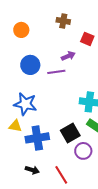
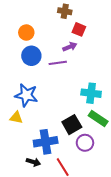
orange circle: (21, 30) -> (26, 33), moved
red square: (87, 39) -> (79, 29), moved
blue cross: (37, 138) -> (46, 142), moved

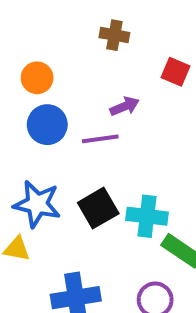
red square: (79, 29) -> (175, 72), moved
cyan cross: (91, 93) -> (147, 216), moved
black square: (72, 125) -> (98, 208), moved

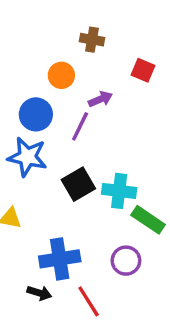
orange circle: (37, 78) -> (61, 75), moved
purple line: (100, 139) -> (80, 126), turned -56
blue star: (37, 204) -> (27, 157), moved

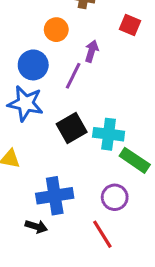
purple arrow: (100, 99) -> (92, 51), turned -50
red line: (89, 301) -> (102, 234), moved

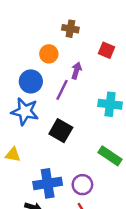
black square: (72, 128) -> (61, 131), turned -30
cyan cross: (109, 134) -> (110, 104), moved
purple circle: (115, 197) -> (82, 185), moved

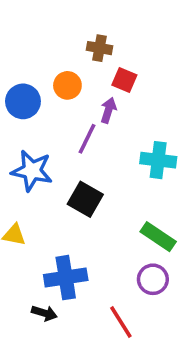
red square: (106, 50) -> (124, 80), moved
blue circle: (31, 81) -> (23, 101), moved
purple circle: (82, 185) -> (153, 279), moved

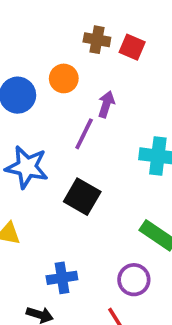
red square: (124, 80) -> (132, 47), moved
blue cross: (66, 278) -> (62, 278), size x0.7
purple circle: (153, 279) -> (134, 280), moved

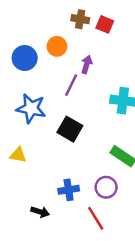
blue cross: (62, 278) -> (69, 190), moved

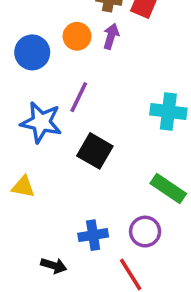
purple arrow: (87, 64) -> (111, 36), moved
purple line: (71, 85) -> (79, 97), moved

